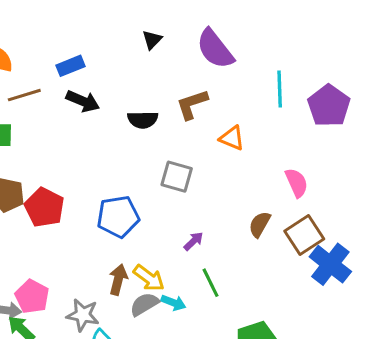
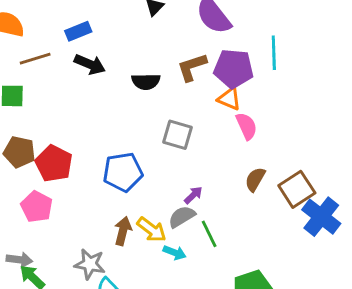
purple pentagon: (329, 106) -> (234, 69), moved, turned -30
pink semicircle: (297, 183) -> (246, 126), moved
pink pentagon: (32, 297) -> (37, 207), moved
gray semicircle: (144, 304) -> (182, 217), moved

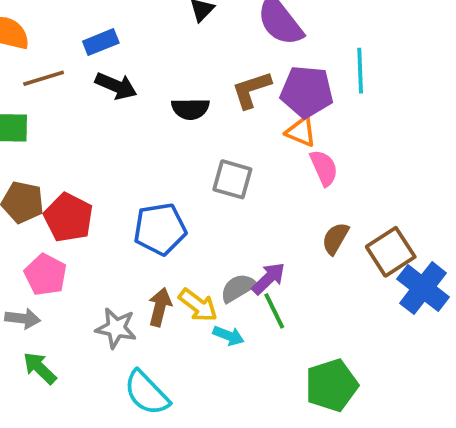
purple arrow: (193, 195) -> (269, 278), moved, size x1.4
gray arrow: (19, 260) -> (23, 319), moved
gray star: (90, 264) -> (116, 328), moved

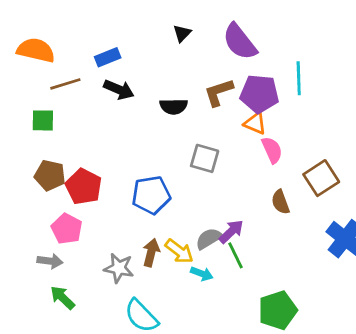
brown semicircle: (335, 238) -> (280, 202), turned -50
brown square: (391, 252) -> (321, 178), moved

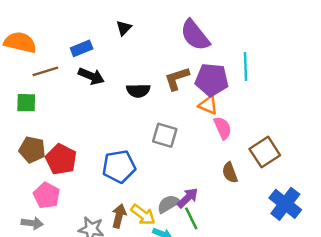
black triangle: (182, 33) -> (124, 28), moved

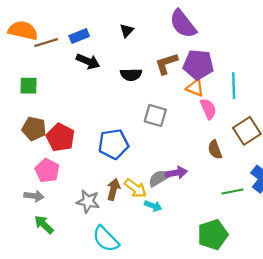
black triangle: (124, 28) -> (127, 30), moved
cyan line: (246, 66) -> (234, 86), moved
brown line: (45, 71) -> (46, 43), moved
purple arrow: (188, 198) -> (176, 173), turned 35
green line: (191, 218) -> (233, 192), moved, turned -75

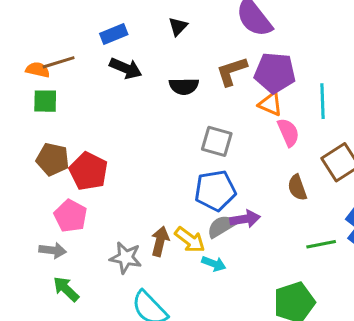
orange semicircle: (23, 30) -> (38, 70), moved, size x0.6
brown line: (46, 43) -> (59, 62), moved
blue pentagon: (113, 144) -> (215, 191), moved

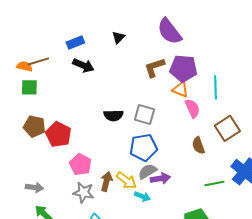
black semicircle: (184, 86) -> (113, 115), moved
pink pentagon: (71, 216) -> (80, 164), moved
purple arrow: (245, 219) -> (160, 178), moved

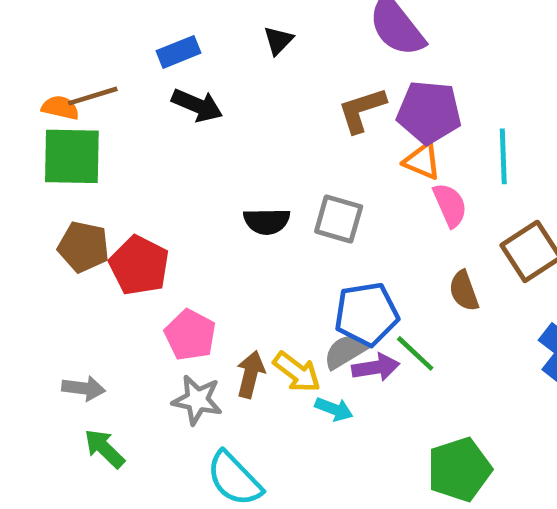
green square: (29, 87) -> (72, 156), size x1.6
blue pentagon: (143, 147) -> (366, 314), moved
green line: (214, 183) -> (415, 353), moved, turned 54

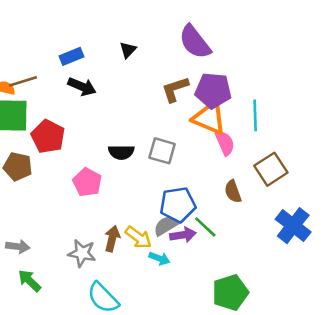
orange triangle: (422, 161) -> (209, 118), size x1.6
red pentagon: (139, 265) -> (48, 136), moved
pink pentagon: (190, 335) -> (87, 182), moved

